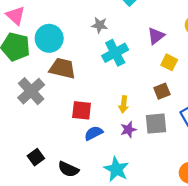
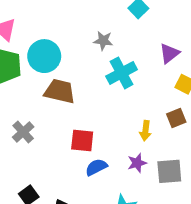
gray cross: (31, 91) -> (23, 132), moved, size x0.7
yellow arrow: (124, 104) -> (145, 131), moved
gray square: (156, 124) -> (169, 171), moved

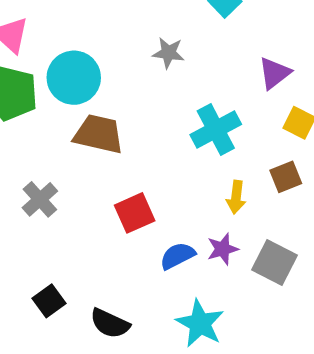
cyan cross: (122, 73) -> (216, 130), moved
red square: (82, 140) -> (135, 213), turned -30
blue semicircle: (96, 167) -> (177, 256), moved
gray square: (169, 171) -> (274, 263), turned 32

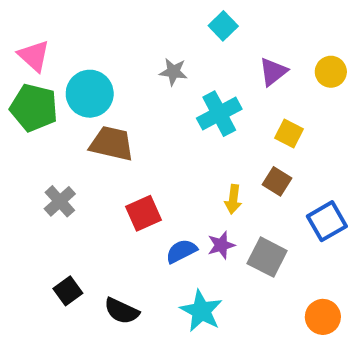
purple triangle: (274, 73) -> (273, 72), moved
cyan cross: (216, 130) -> (219, 114), moved
brown square: (286, 177) -> (277, 181), turned -36

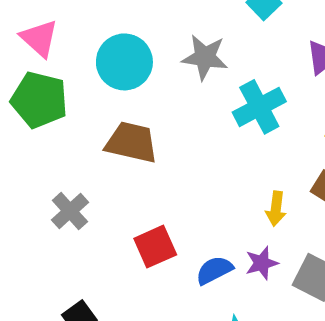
gray star: (173, 72) -> (205, 57), size x1.4
cyan circle: (90, 94) -> (124, 62), moved
red square: (143, 213) -> (155, 247), moved

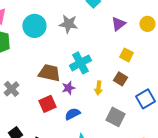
cyan cross: (259, 107) -> (80, 63), moved
brown trapezoid: (131, 142) -> (49, 73), moved
purple star: (262, 263) -> (68, 88), moved

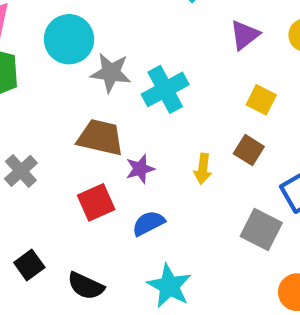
gray star: (68, 24) -> (111, 73), moved
cyan cross: (80, 63) -> (165, 89), moved
gray square: (115, 117) -> (261, 229), moved

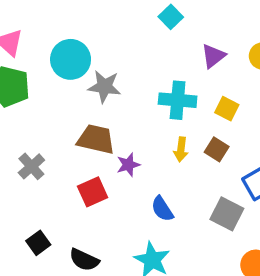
cyan cross: (165, 89) -> (178, 100), moved, turned 33
yellow arrow: (203, 169) -> (181, 149), moved
blue semicircle: (148, 223) -> (162, 209), moved, turned -96

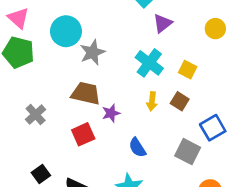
purple triangle: (213, 56) -> (162, 23), moved
gray star: (104, 87) -> (92, 52), turned -30
cyan cross: (178, 100) -> (149, 63), turned 32

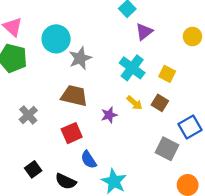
yellow arrow: (152, 101) -> (135, 103), turned -56
purple star: (111, 113) -> (109, 115), moved
blue semicircle: (137, 148) -> (89, 160), moved

